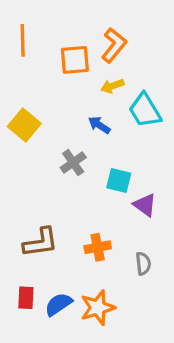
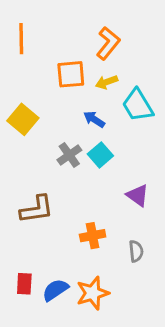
orange square: (75, 60) -> (71, 74), moved
cyan square: (119, 180) -> (100, 155), moved, turned 35
brown L-shape: (41, 242) -> (37, 209), moved

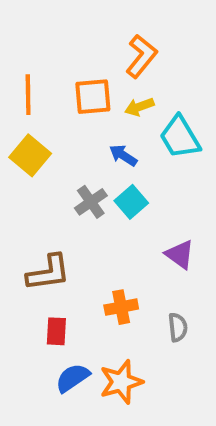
orange line: (21, 39) -> (28, 95), moved
red rectangle: (24, 284) -> (56, 331), moved

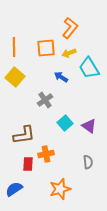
cyan square: (131, 202) -> (65, 123), moved
orange cross: (121, 307) -> (46, 154), moved
blue semicircle: (73, 378) -> (14, 189), moved

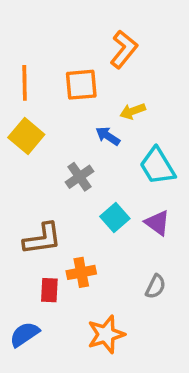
yellow arrow: (69, 53) -> (133, 111), moved
cyan trapezoid: (89, 68) -> (157, 166), moved
gray semicircle: (88, 162) -> (156, 287), turned 32

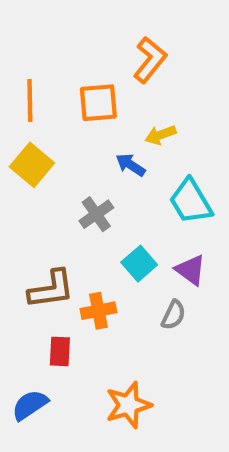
orange cross: (81, 272) -> (98, 311), moved
gray semicircle: (156, 287) -> (173, 315), moved

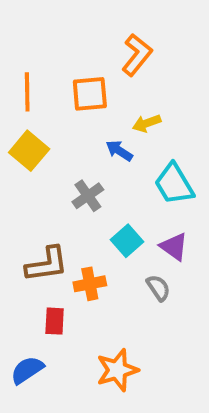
gray semicircle: (173, 315) -> (158, 288), turned -60

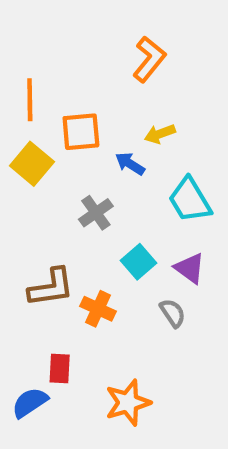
orange square: (90, 94) -> (81, 132), moved
orange cross: (90, 284) -> (98, 309), turned 36
red rectangle: (55, 321) -> (60, 368), moved

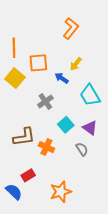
yellow arrow: (160, 134) -> (76, 64), turned -32
red rectangle: (60, 368) -> (28, 175), turned 56
blue semicircle: (30, 403) -> (14, 192), turned 78

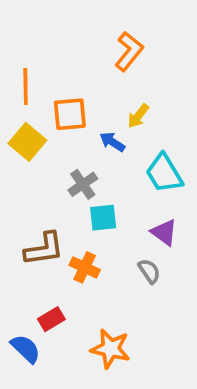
cyan square: (66, 125) -> (103, 218), moved, turned 35
orange star: (61, 192) -> (111, 349), turned 30

